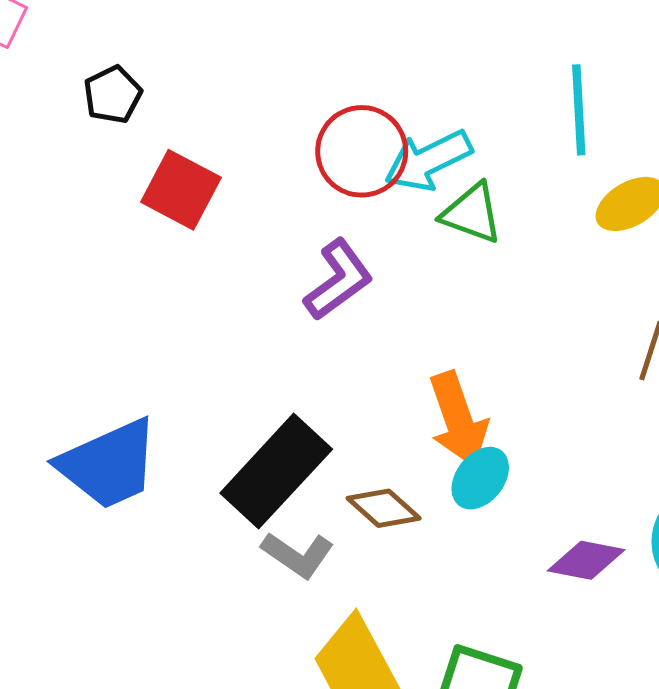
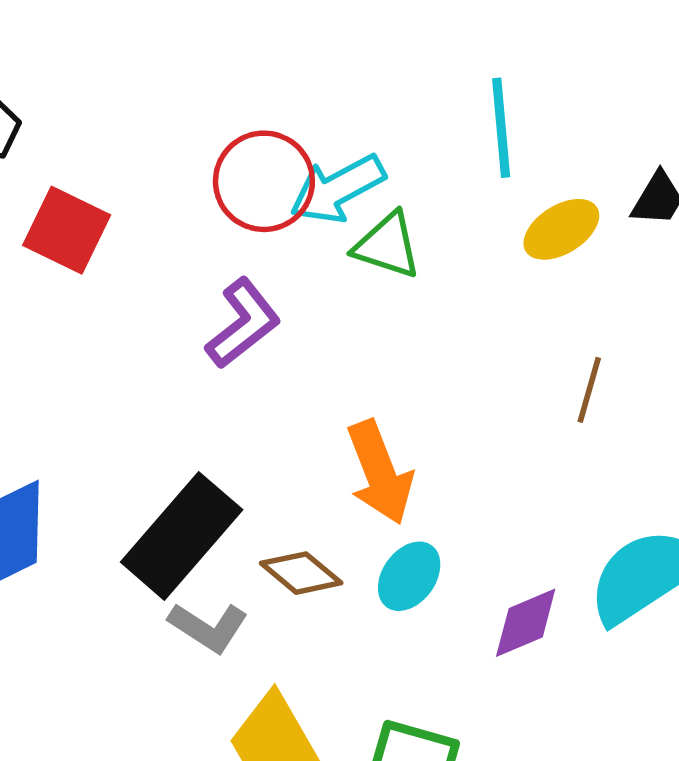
cyan ellipse: (480, 478) -> (409, 576), moved
purple diamond: (586, 560) -> (526, 623), turned -32

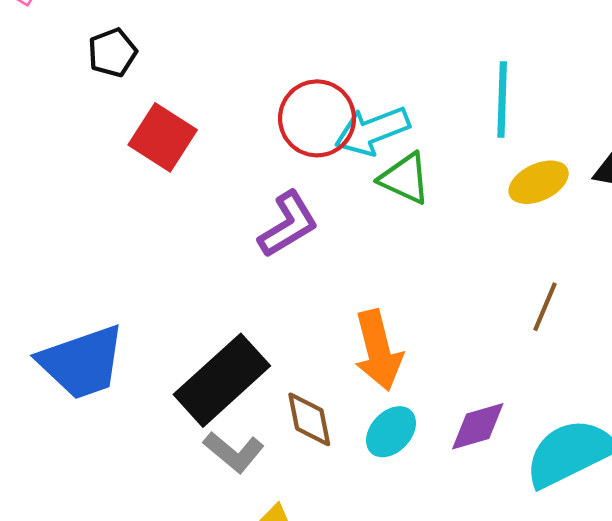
brown diamond: (301, 573) -> (309, 419), turned 32
purple diamond: (526, 623) -> (478, 426), moved

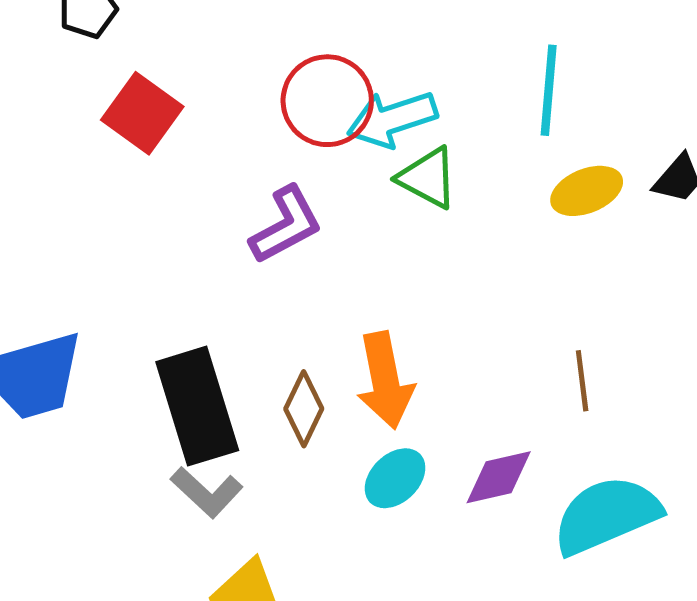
brown line: (545, 307) -> (582, 381), moved, turned -33
black rectangle: (222, 380) -> (197, 406), turned -68
brown diamond: (309, 419) -> (304, 409), moved, turned 34

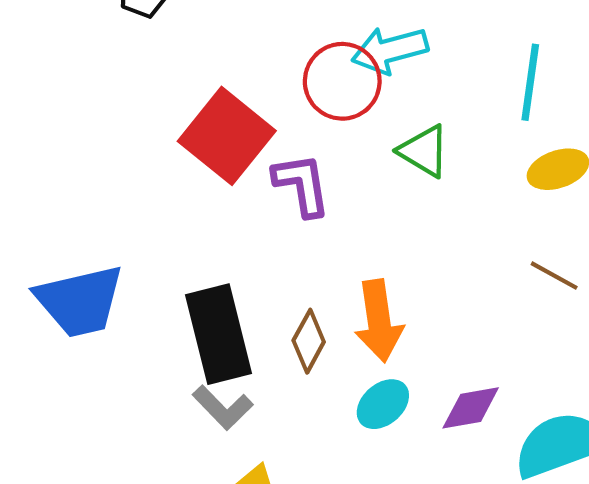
red square: (142, 113) -> (227, 136), moved, size x1.4
cyan arrow: (392, 119) -> (390, 50), moved
purple L-shape: (286, 225) -> (302, 185), turned -74
brown line: (582, 381) -> (554, 276), moved, turned -57

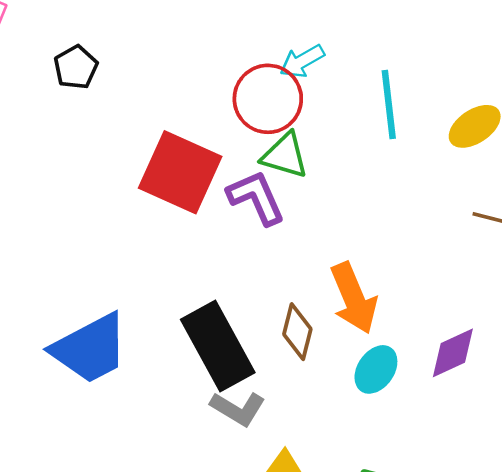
cyan arrow: (390, 50) -> (302, 61), size x0.7
cyan line: (530, 82) -> (389, 105), moved
green triangle: (424, 151) -> (285, 155), moved

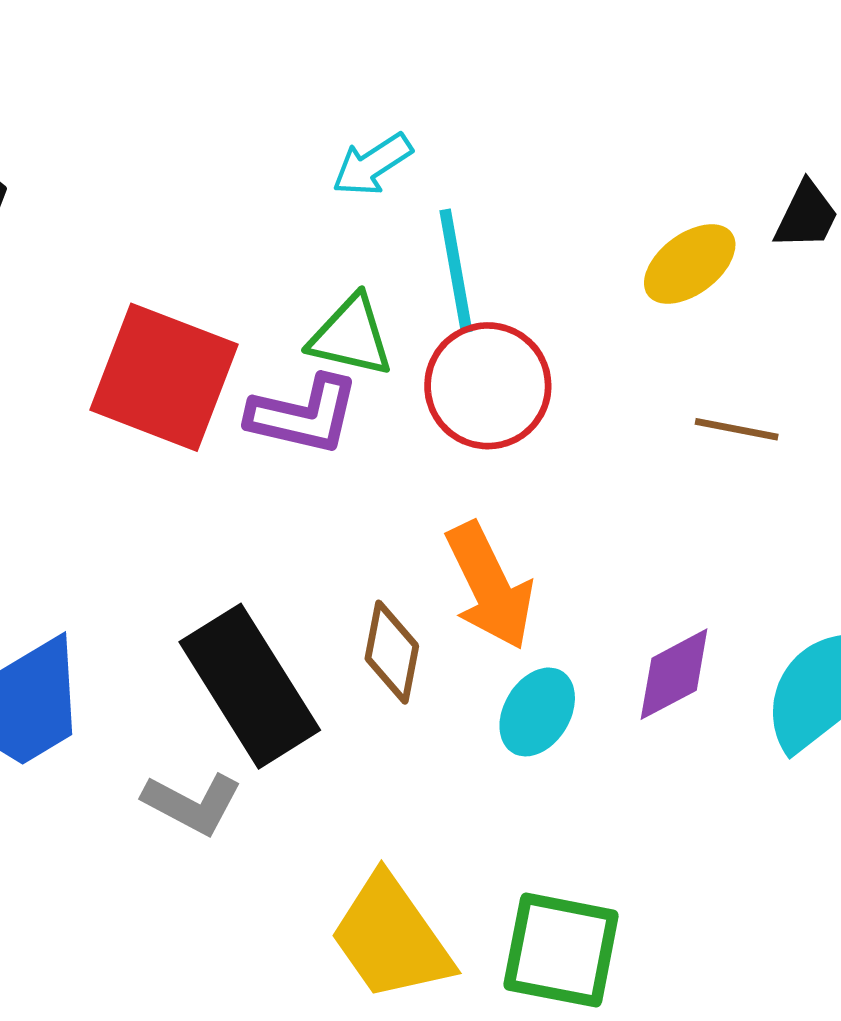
red circle: (268, 99) -> (488, 386), moved
cyan line: (389, 105) -> (456, 271), moved
purple L-shape: (256, 198) -> (304, 415), turned 130
gray L-shape: (238, 409) -> (192, 803), moved

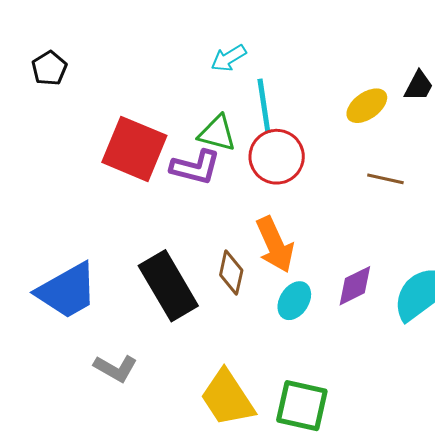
gray L-shape: (192, 803) -> (116, 368), moved

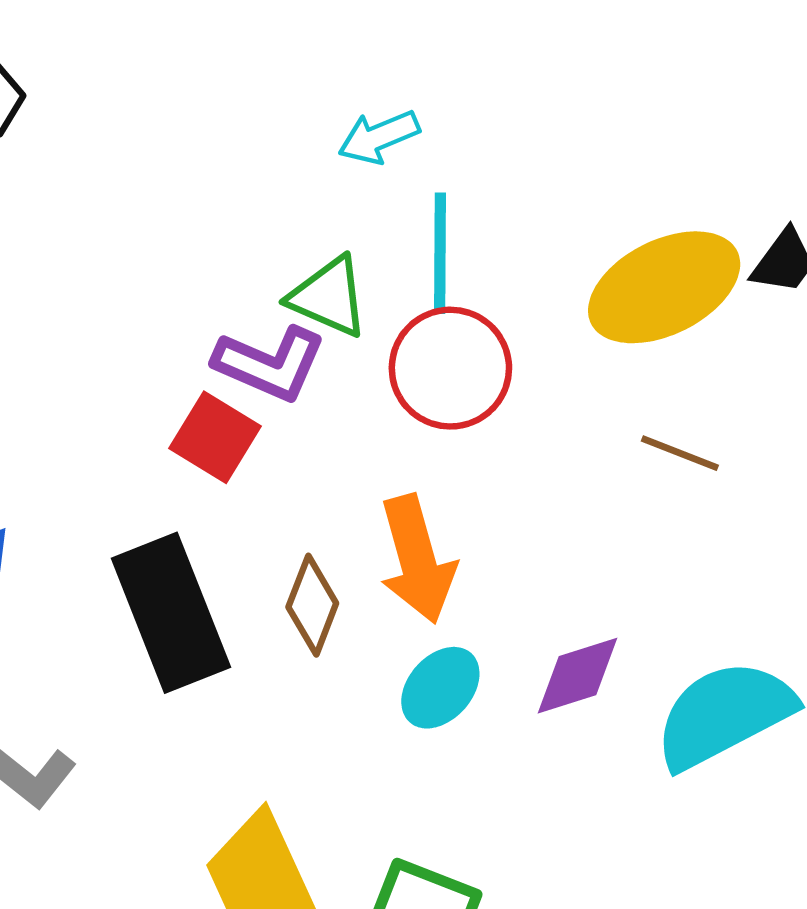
yellow ellipse: (367, 106) -> (664, 287), size x1.6
red square: (134, 149) -> (215, 437), moved, size x0.6

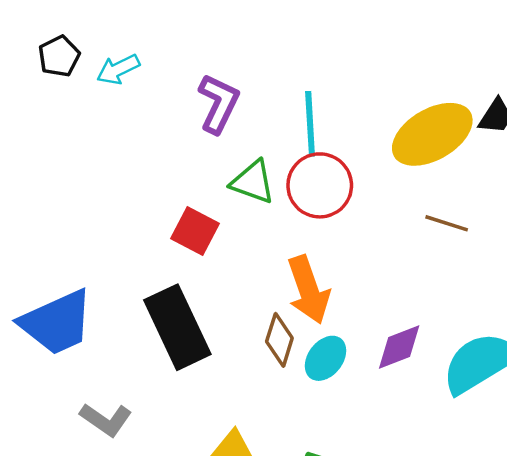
cyan arrow: (379, 137) -> (118, 69), moved
green triangle: (329, 297) -> (253, 182), moved
purple L-shape: (270, 364) -> (219, 104), moved, turned -84
brown diamond: (312, 605) -> (279, 340), moved

